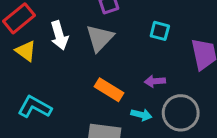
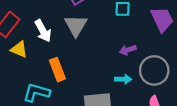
orange rectangle: (109, 90) -> (57, 70), moved, turned 50

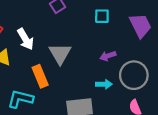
gray triangle: (76, 25) -> (60, 54), moved

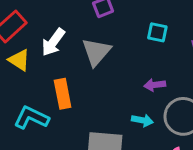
white arrow: (25, 39) -> (53, 42), turned 55
gray triangle: (60, 54) -> (96, 52), moved

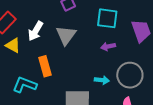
cyan square: (157, 32) -> (107, 18), size x1.5
purple arrow: (155, 85) -> (108, 46), moved

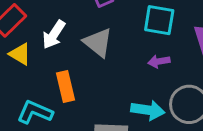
gray triangle: (66, 35) -> (98, 43), turned -30
cyan arrow: (102, 80) -> (148, 110), size x1.5

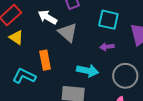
white arrow: (54, 35) -> (48, 17), moved, turned 84
cyan arrow: (148, 110) -> (88, 71), moved

